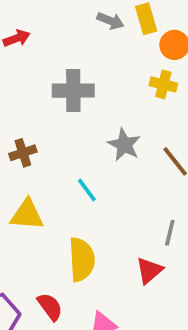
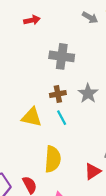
brown cross: (23, 153) -> (58, 94), moved
yellow triangle: (27, 215) -> (32, 117), moved

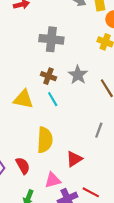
brown cross: (58, 94) -> (48, 76), turned 32
red triangle: (93, 171) -> (74, 159), moved

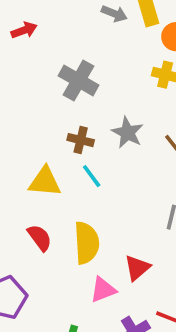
gray cross: (51, 39) -> (79, 80), turned 30
red semicircle: (23, 166) -> (40, 238), moved
pink triangle: (53, 180) -> (103, 290), moved

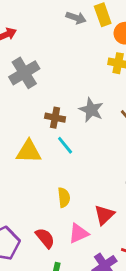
gray cross: (79, 80) -> (24, 73), moved, turned 32
red semicircle: (40, 238) -> (45, 238), moved
yellow semicircle: (87, 243) -> (64, 197), size x0.6

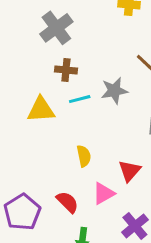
gray cross: (24, 73) -> (56, 28), moved
gray star: (91, 110) -> (114, 91), moved, turned -30
cyan line: (65, 145) -> (80, 99), turned -60

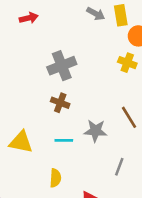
cyan line: (80, 99) -> (64, 140), moved
yellow triangle: (41, 110) -> (21, 142), moved

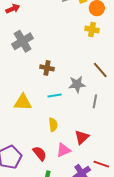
gray cross: (62, 66) -> (23, 41), moved
gray line: (119, 167) -> (95, 101), moved

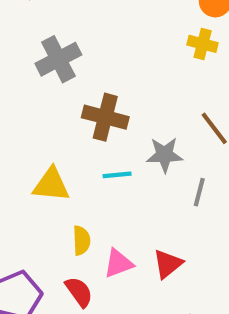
brown cross: (47, 68) -> (105, 117), size x1.5
yellow semicircle: (53, 125) -> (82, 240), moved
pink triangle: (63, 150) -> (118, 263), moved

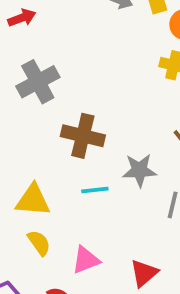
yellow semicircle: (82, 240) -> (39, 243), moved, turned -32
pink triangle: (118, 263) -> (86, 260), moved

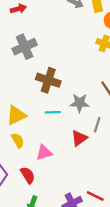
yellow triangle: (33, 200) -> (16, 115), turned -35
red triangle: (144, 273) -> (79, 138), moved

